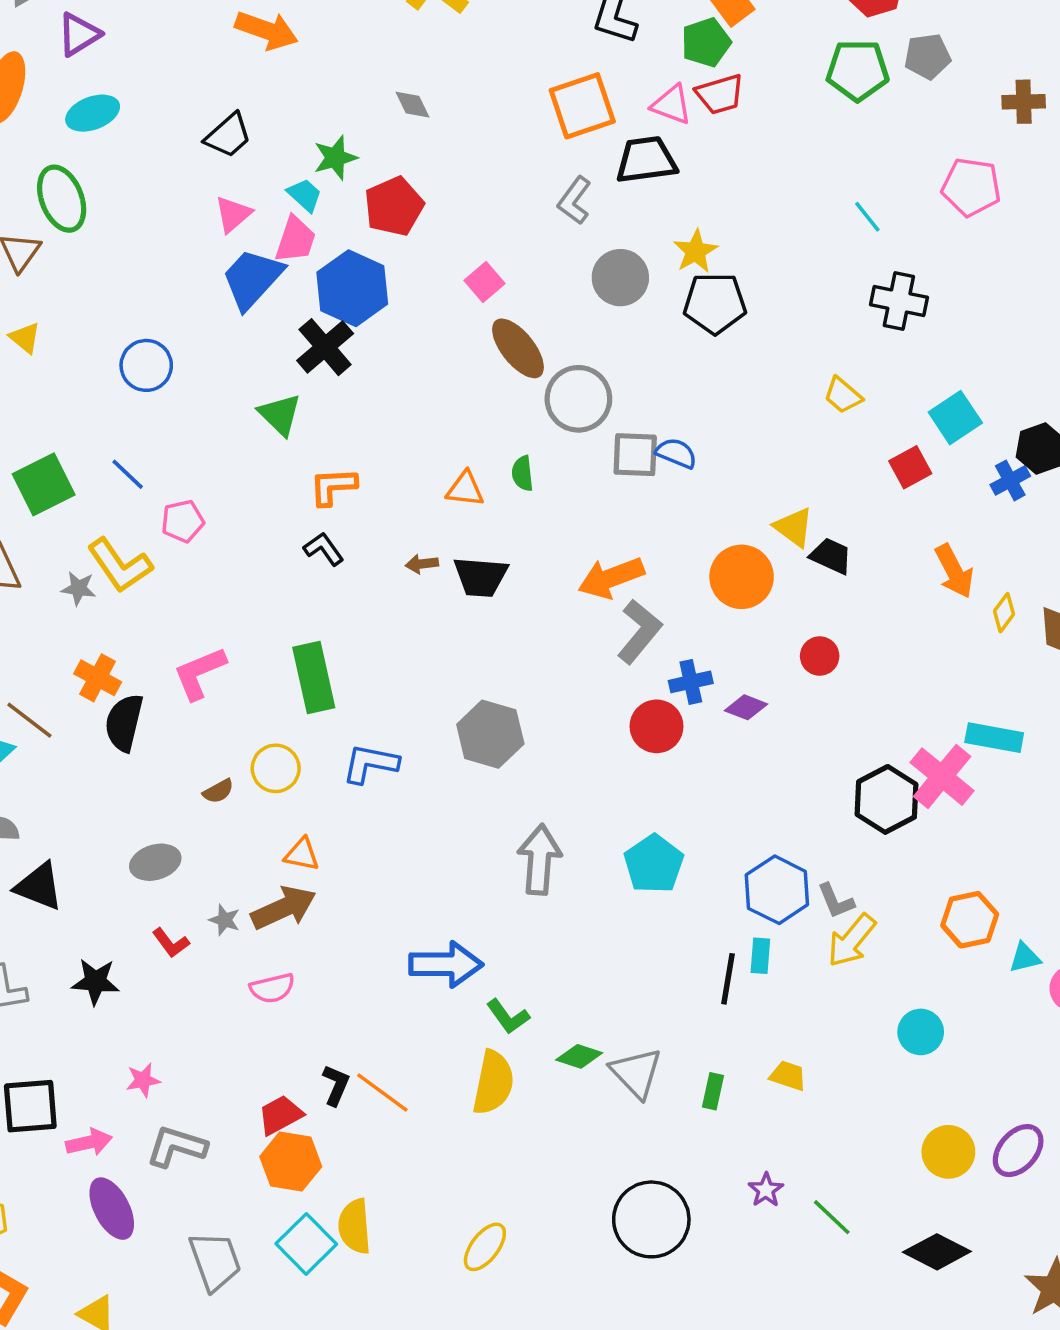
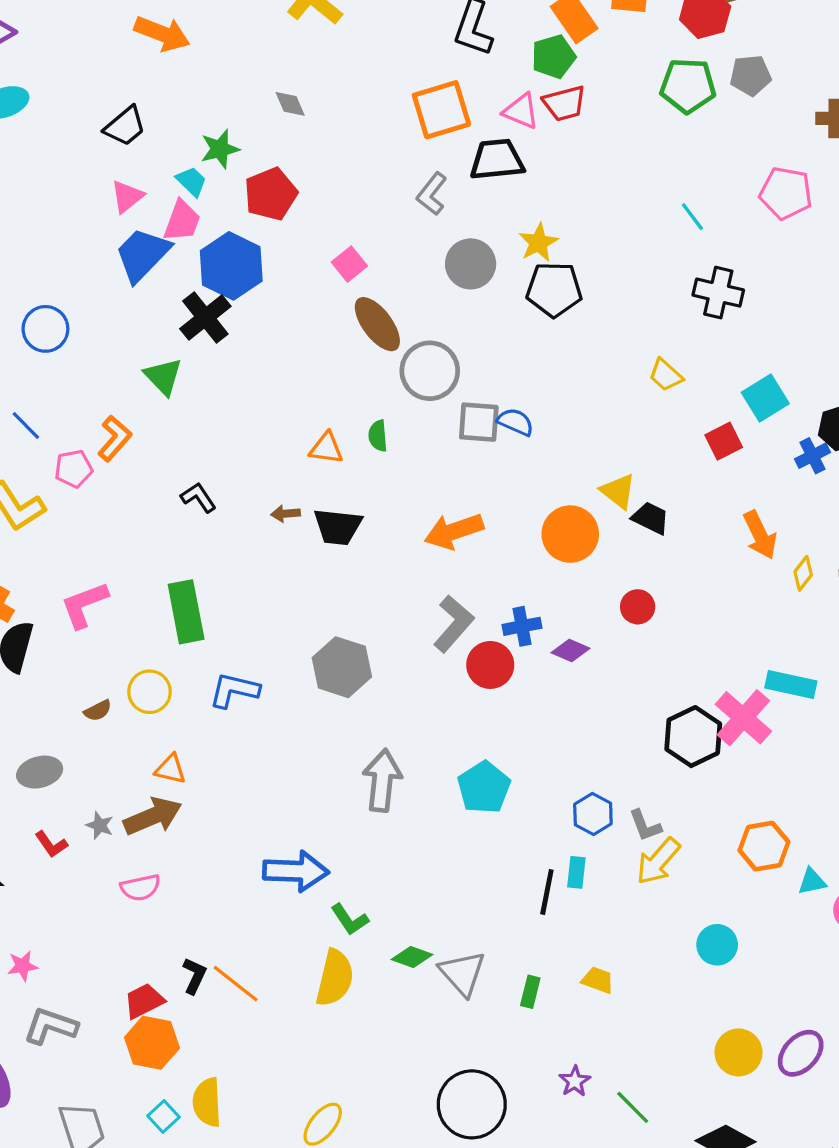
orange L-shape: (333, 486) -> (115, 438), moved, turned 132
gray L-shape: (639, 632) -> (454, 624), moved
blue hexagon: (777, 890) -> (593, 814), size x0.7
cyan square: (306, 1244) -> (164, 1116), size x0.6

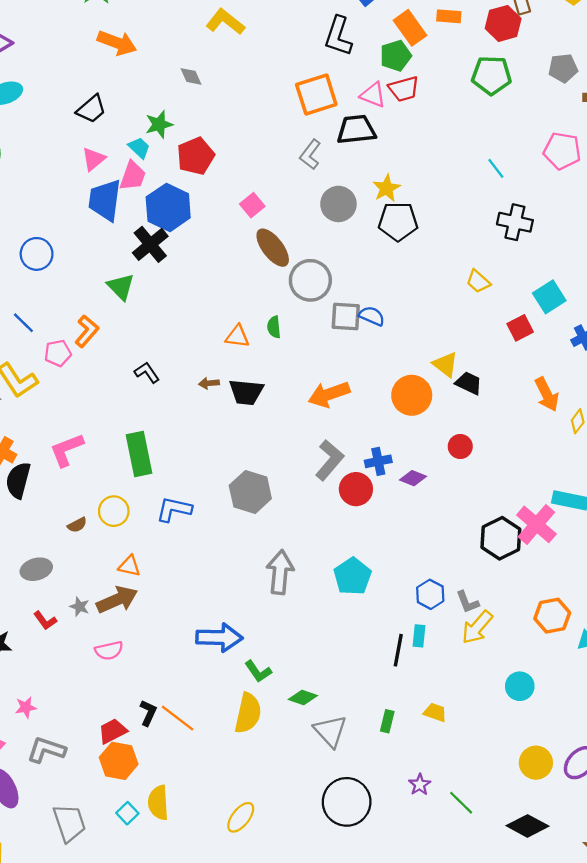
gray pentagon: (751, 75) -> (563, 68), moved
gray diamond: (290, 104) -> (191, 76), moved
blue trapezoid: (142, 254) -> (105, 200), turned -36
gray triangle: (462, 973) -> (330, 731), moved

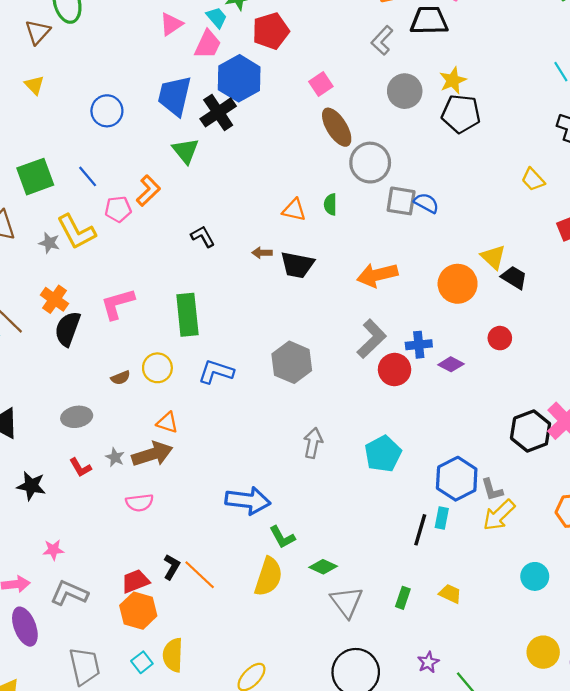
blue trapezoid: (105, 200) -> (175, 96), moved
gray arrow: (280, 572) -> (313, 443), size x0.7
blue hexagon: (430, 594) -> (457, 479), size x1.5

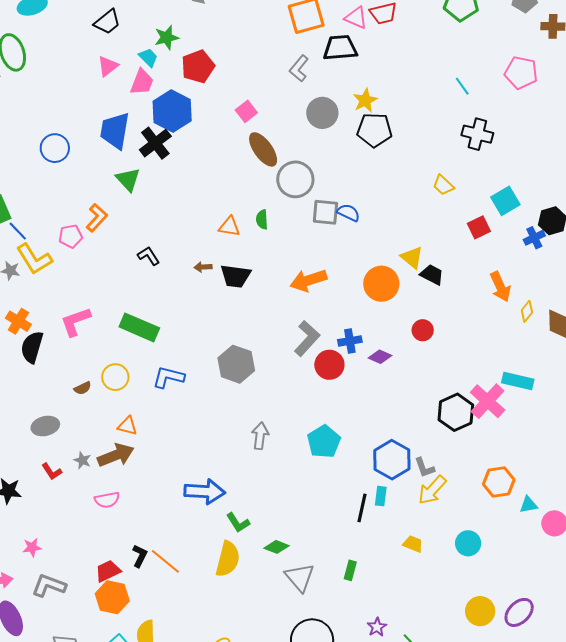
blue line: (88, 176) -> (18, 231), moved
green rectangle: (187, 315) -> (139, 327), turned -57
yellow trapezoid: (450, 594) -> (413, 544), moved

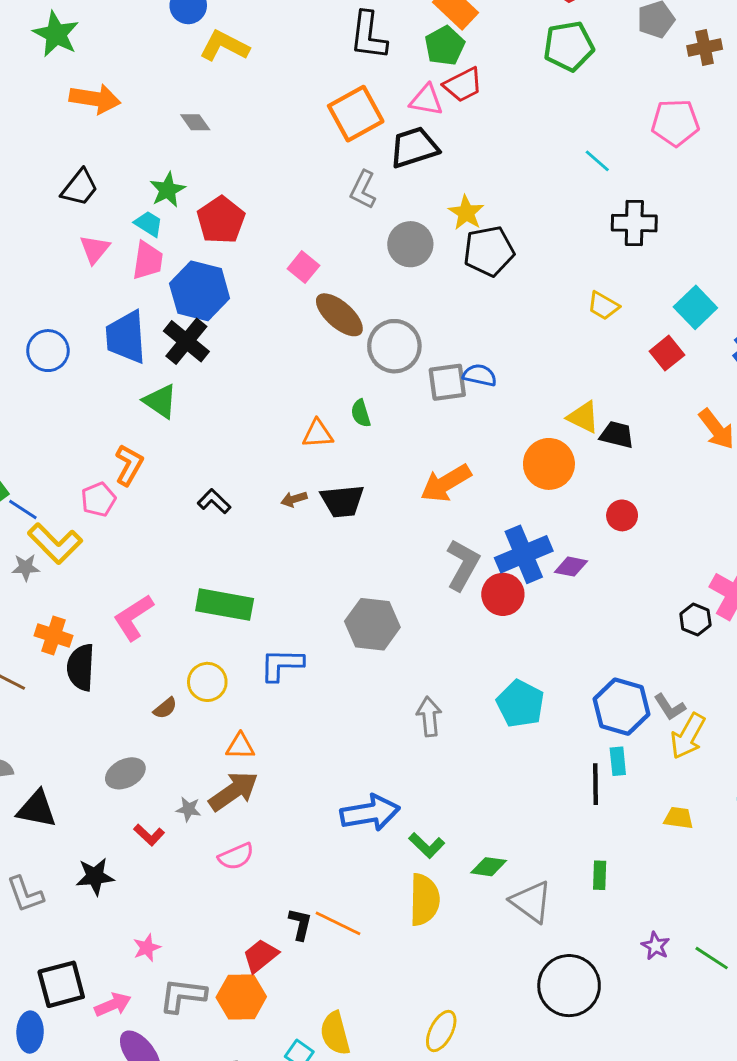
blue circle: (55, 148) -> (48, 351), moved
blue cross: (350, 341) -> (524, 554), size x1.6
black hexagon: (456, 412) -> (695, 619), size x0.6
orange hexagon: (112, 597) -> (241, 997), moved

